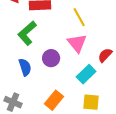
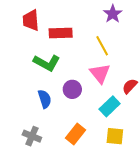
green L-shape: (27, 33) -> (47, 63), turned -110

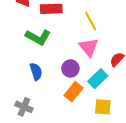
purple circle: (72, 89) -> (70, 68), moved
orange rectangle: (76, 134) -> (73, 92), moved

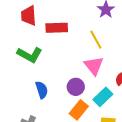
green L-shape: (38, 37) -> (30, 55), moved

